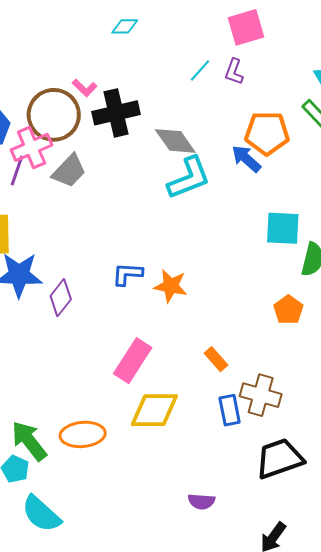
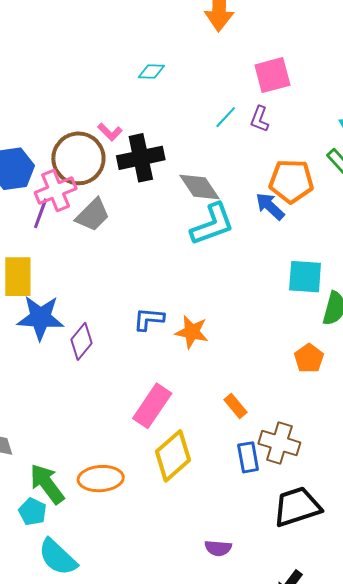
yellow diamond: (154, 410) -> (173, 456), turned -42

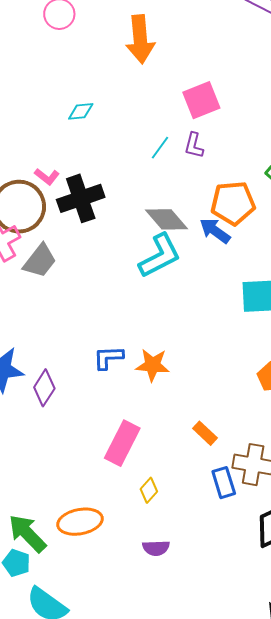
gray diamond: (199, 187) -> (167, 219), moved
yellow diamond: (173, 456) -> (149, 490), size x0.5
purple semicircle: (218, 548) -> (156, 548), moved

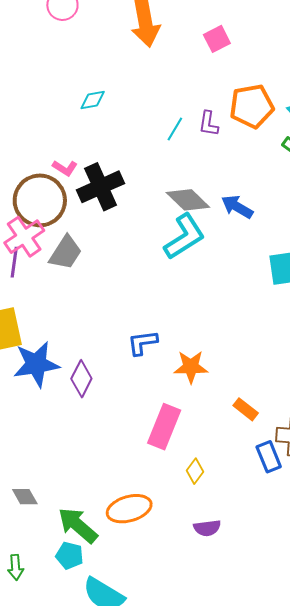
pink square: (201, 100) -> (217, 39), moved, size x0.7
orange pentagon: (233, 203) -> (252, 106), moved
orange star: (153, 365) -> (191, 367), moved

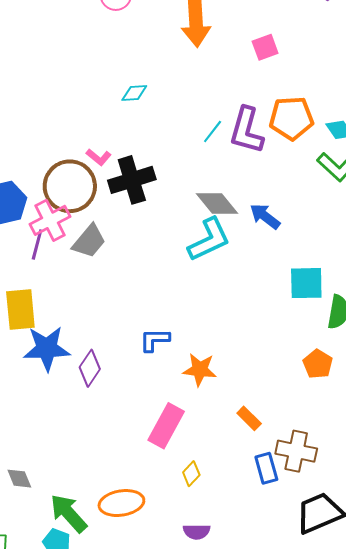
purple L-shape: (209, 124) -> (247, 130), size x1.8

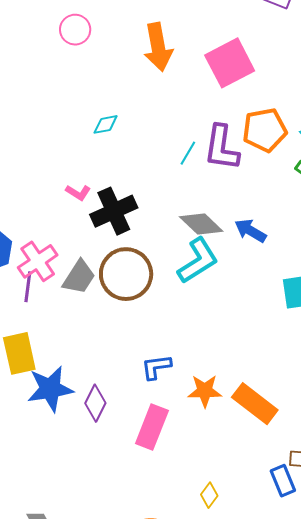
pink square: (265, 47) -> (230, 63), size x1.8
brown circle: (70, 186) -> (126, 274), moved
orange rectangle: (249, 418) -> (255, 404), moved, size x1.8
pink rectangle: (166, 426) -> (152, 427), moved

